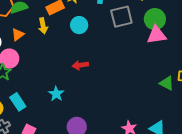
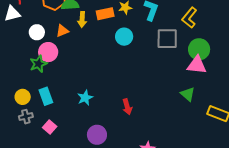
yellow arrow: (43, 26) -> (82, 19), moved
red arrow: (80, 65) -> (127, 107), moved, turned -112
green triangle: (167, 83) -> (188, 94), moved

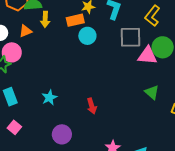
orange rectangle: (105, 14) -> (75, 20), moved
pink triangle: (197, 65) -> (147, 55), moved

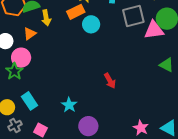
cyan star: (49, 98) -> (69, 105), moved
red arrow: (92, 106) -> (110, 81), moved

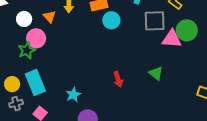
orange triangle: (30, 34) -> (49, 17), turned -48
green triangle: (167, 65) -> (156, 73), moved
cyan rectangle: (30, 101) -> (35, 83), size x1.4

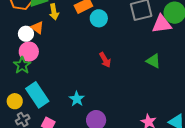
white circle: (24, 19) -> (26, 34), moved
red arrow: (118, 79) -> (105, 60), moved

